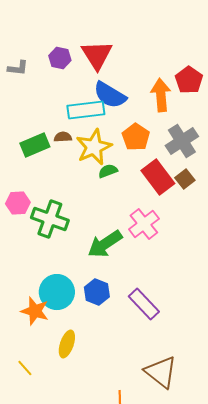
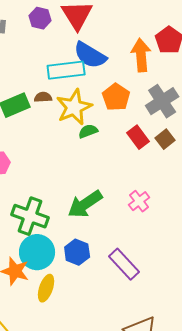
red rectangle: (158, 177) -> (138, 137), size x0.7
green cross: (50, 219) -> (30, 216), moved
pink cross: (144, 224) -> (139, 201), moved, size x0.7
yellow ellipse: (67, 344) -> (46, 288), moved

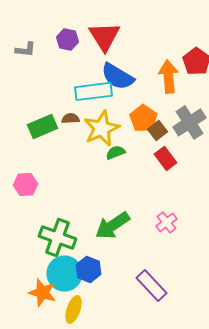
brown square: (165, 139) -> (158, 130), moved
blue hexagon: (77, 252) -> (88, 269), moved

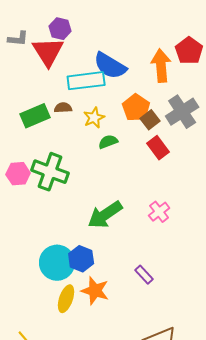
red triangle: (104, 36) -> (48, 52), moved
yellow star: (102, 128) -> (94, 118), size x0.6
green cross: (58, 237) -> (50, 172), moved
purple rectangle: (152, 285) -> (144, 275), size x0.6
orange star: (42, 292) -> (95, 291), moved

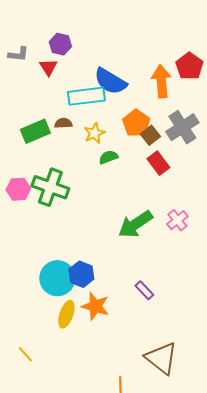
red triangle: (48, 52) -> (48, 67), size x0.6
pink cross: (159, 212) -> (177, 220), moved
green arrow: (105, 215) -> (135, 224), moved

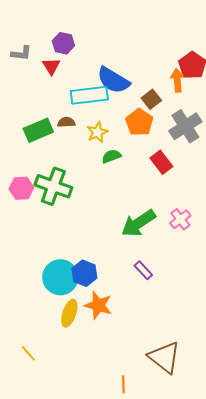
orange arrow: (161, 81) -> (177, 80), moved, size x0.7
brown square: (150, 135) -> (151, 99), moved
purple rectangle: (144, 290) -> (143, 270), moved

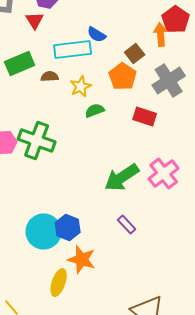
blue semicircle: (113, 80) -> (97, 34), size x0.6
green rectangle: (38, 130) -> (20, 64), moved
red rectangle: (161, 162) -> (145, 116), turned -35
pink cross: (180, 219) -> (164, 174), size x1.4
yellow ellipse: (69, 313) -> (59, 282), moved

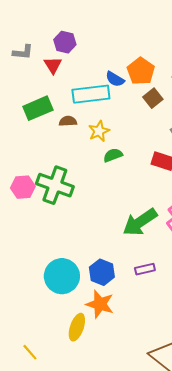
orange pentagon: (123, 76) -> (141, 71), moved
purple rectangle: (127, 224) -> (145, 269), turned -60
blue hexagon: (68, 228) -> (102, 272), moved

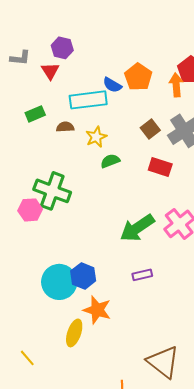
brown square: (153, 98) -> (150, 129), moved
green rectangle: (38, 108) -> (35, 114), size x0.7
pink hexagon: (23, 187) -> (30, 210), moved
blue hexagon: (102, 272) -> (83, 276), moved

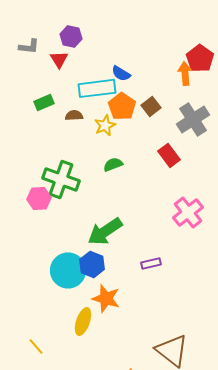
orange pentagon: (138, 77) -> (122, 106), moved
brown square: (150, 129) -> (151, 106), moved
green semicircle: (110, 161) -> (113, 164), moved
red rectangle: (160, 167) -> (169, 155), turned 35
green arrow: (137, 228) -> (105, 231), moved

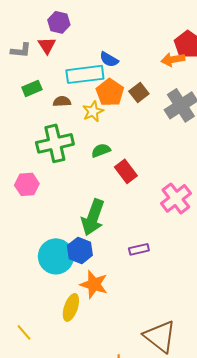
gray L-shape: (29, 46) -> (21, 50), moved
orange arrow: (185, 73) -> (173, 59), turned -95
red rectangle: (169, 155) -> (126, 171), moved
green cross: (61, 179) -> (55, 143), moved, turned -33
green arrow: (105, 231) -> (93, 217), turned -36

